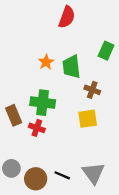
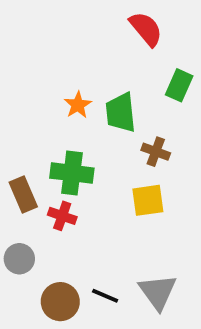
red semicircle: (67, 17) -> (146, 29), moved, turned -60
gray circle: (11, 168) -> (19, 259), moved

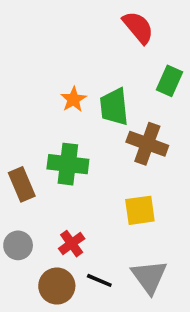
brown cross: (156, 152) -> (147, 144), size x1.5
yellow square: (148, 200) -> (140, 210), moved
red cross: (62, 216) -> (72, 244), moved, turned 35

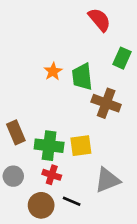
green cross: (68, 164) -> (49, 146), moved
yellow square: (140, 210) -> (81, 146), moved
red cross: (72, 244) -> (52, 175), turned -36
gray triangle: (149, 277) -> (107, 180), moved, turned 44

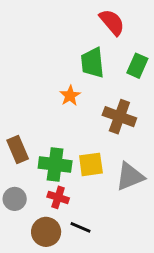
orange star: (53, 71) -> (70, 96), moved
green trapezoid: (82, 77) -> (92, 63), moved
gray triangle: (107, 180) -> (130, 176), moved

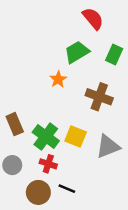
green trapezoid: (92, 63) -> (77, 52), turned 65
green cross: (55, 164) -> (46, 137), turned 30
yellow square: (91, 164) -> (76, 137), turned 30

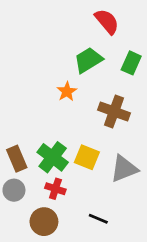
brown rectangle: (15, 124) -> (17, 159), moved
black line: (67, 189) -> (98, 219), moved

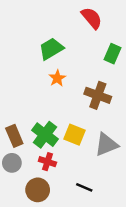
green trapezoid: (88, 60) -> (51, 49), moved

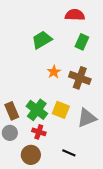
red semicircle: (92, 18) -> (75, 15), turned -48
green rectangle: (113, 54) -> (82, 42), moved
orange star: (57, 78) -> (54, 72), moved

